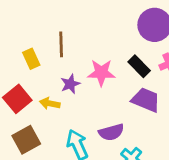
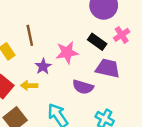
purple semicircle: (111, 132) -> (83, 87), moved, turned 42

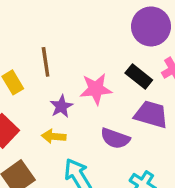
yellow arrow: (29, 85) -> (54, 136), moved

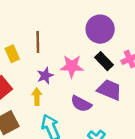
purple circle: (151, 26) -> (100, 29), moved
yellow arrow: (54, 136) -> (37, 97), turned 77

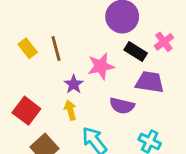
yellow rectangle: (12, 54) -> (28, 48), moved

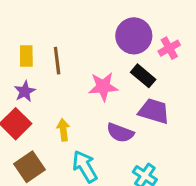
pink cross: (164, 42) -> (169, 48), moved
yellow rectangle: (28, 48) -> (26, 56), turned 30
purple star: (74, 84) -> (25, 91), moved

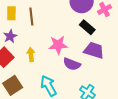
pink star: (103, 87) -> (58, 45), moved
yellow arrow: (63, 130) -> (31, 55), moved

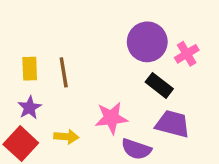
yellow arrow: (31, 55) -> (66, 137), turned 104

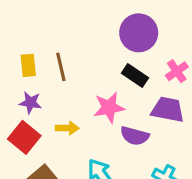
pink cross: (187, 54) -> (177, 71), moved
black rectangle: (159, 85) -> (135, 76), moved
purple star: (30, 108) -> (30, 103), turned -30

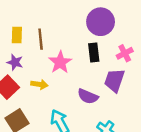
black rectangle: (135, 76) -> (94, 52), turned 42
pink star: (109, 107) -> (60, 62), moved, turned -30
purple trapezoid: (168, 110) -> (114, 80), turned -90

